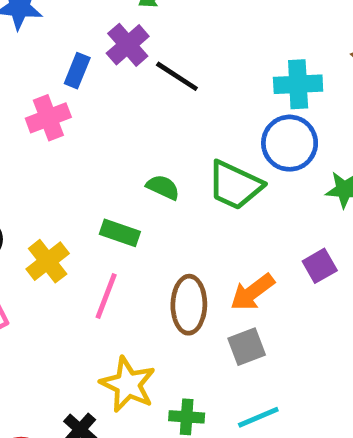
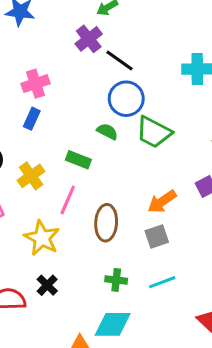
blue rectangle: (77, 71) -> (32, 119), moved
blue circle: (290, 143) -> (126, 99), moved
brown ellipse: (189, 305) -> (106, 223), moved
yellow star: (128, 384) -> (42, 238), moved

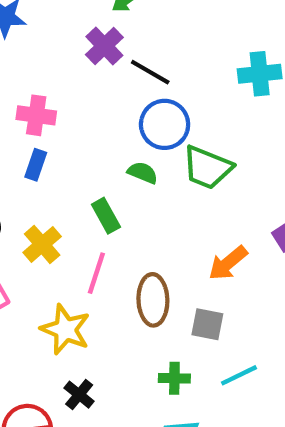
pink cross: (36, 84) -> (36, 115), turned 32
green rectangle: (78, 160) -> (106, 216), turned 45
gray square: (157, 236) -> (207, 324), moved, turned 35

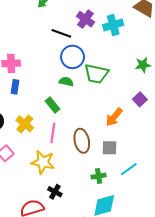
purple cross: (104, 46) -> (85, 19), moved

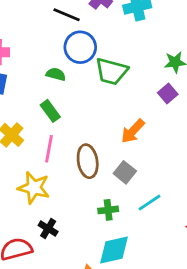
green semicircle: (66, 82) -> (56, 74), moved
purple square: (140, 99) -> (168, 94), moved
gray square: (110, 148) -> (125, 172), turned 35

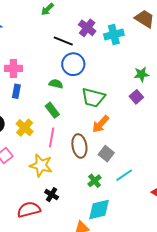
green trapezoid: (111, 71) -> (93, 98), moved
orange arrow: (133, 131) -> (101, 124), moved
green cross: (108, 210) -> (95, 181), turned -32

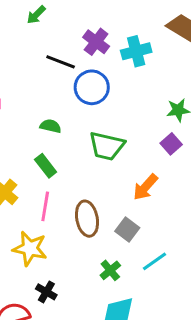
blue circle: (73, 64) -> (92, 87), moved
orange arrow: (101, 124) -> (145, 187), moved

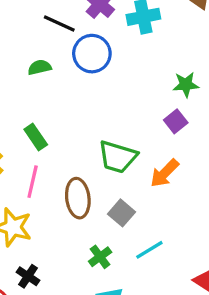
green semicircle: (51, 126) -> (39, 67), moved, turned -30
green trapezoid: (107, 146) -> (118, 157), moved
orange arrow: (145, 187) -> (165, 173), moved

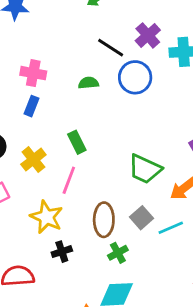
brown ellipse: (78, 198) -> (104, 220), moved
cyan line: (149, 250) -> (171, 228), moved
black cross: (28, 276) -> (62, 252), moved, turned 30

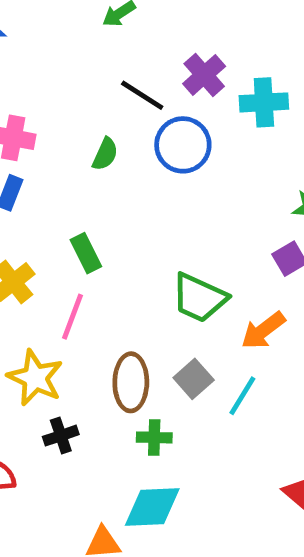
green semicircle: (88, 83) -> (105, 154), turned 120
cyan line: (171, 228) -> (242, 396), turned -35
green cross: (118, 253) -> (154, 437), turned 30

